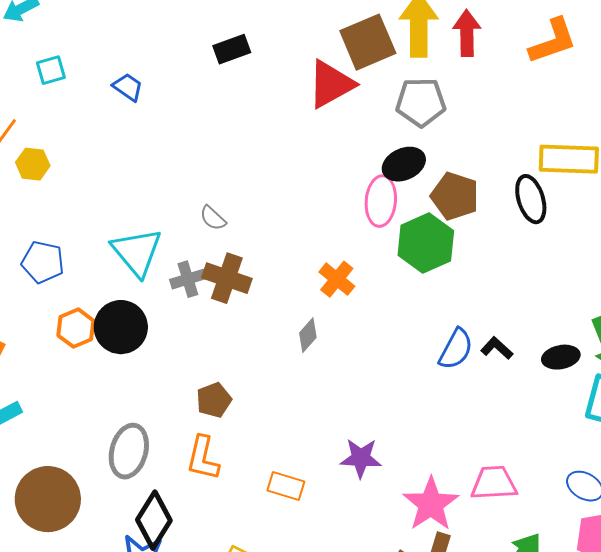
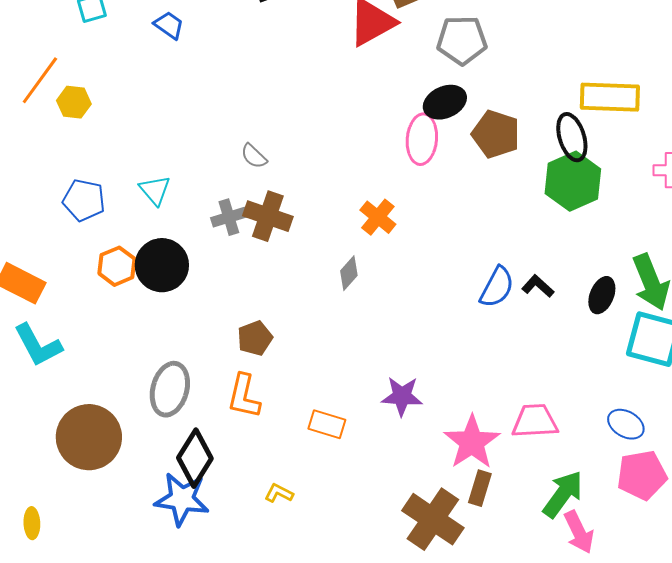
green hexagon: (426, 243) -> (573, 181), moved
cyan triangle: (137, 252) -> (155, 190), moved, size x0.6
black ellipse: (561, 357) -> (602, 295), turned -57

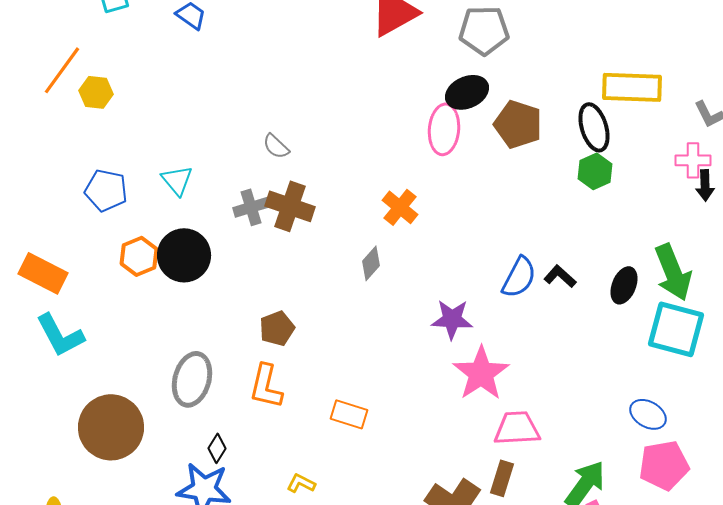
green hexagon: (573, 181) -> (595, 171), size x0.6
purple star: (402, 396) -> (452, 319), moved
pink trapezoid: (535, 421) -> (517, 428), moved
pink star: (472, 442) -> (481, 373), moved
black diamond: (195, 458) -> (217, 448), size x0.5

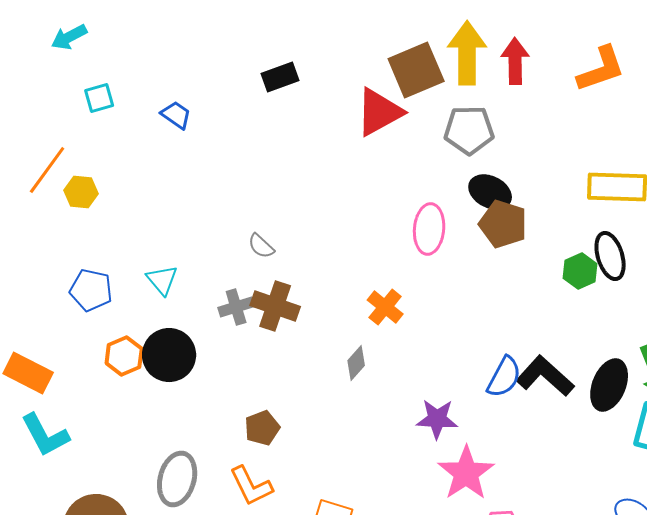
black ellipse: (467, 92) -> (490, 192), moved, turned 51
black ellipse: (594, 127) -> (610, 256), moved
black L-shape: (560, 276) -> (545, 376), size x1.8
black ellipse: (624, 285) -> (609, 385), size x1.4
orange L-shape: (266, 386) -> (251, 486), turned -39

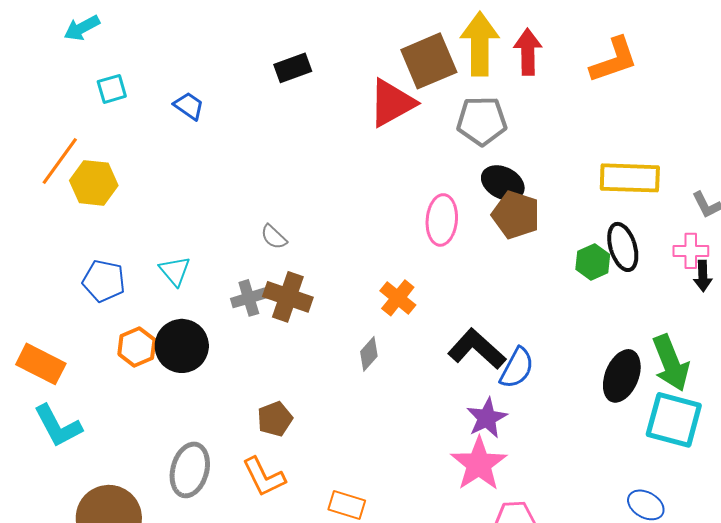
yellow hexagon: (81, 192) -> (94, 183), size x1.4
black L-shape: (545, 376) -> (477, 349), moved
purple star: (437, 419) -> (487, 418), moved, turned -30

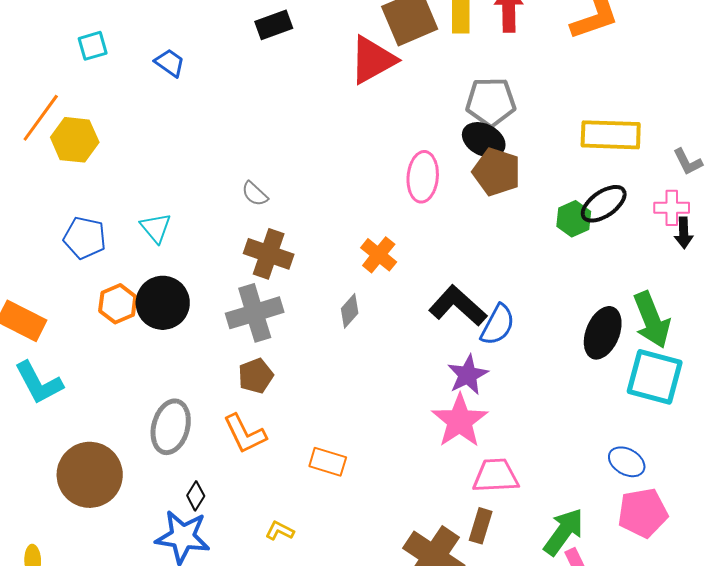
gray pentagon: (482, 121) -> (491, 102), moved
black ellipse: (623, 247) -> (604, 204), turned 72
gray cross: (249, 298) -> (255, 313), moved, size x1.6

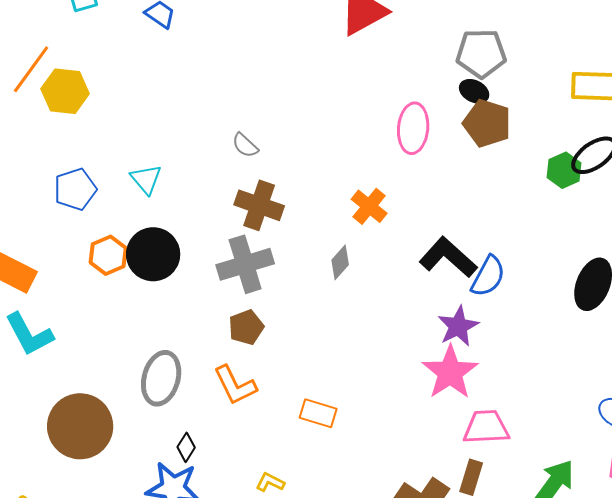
black ellipse: (484, 140) -> (474, 91), size x0.7
blue pentagon: (85, 238) -> (75, 189), turned -30

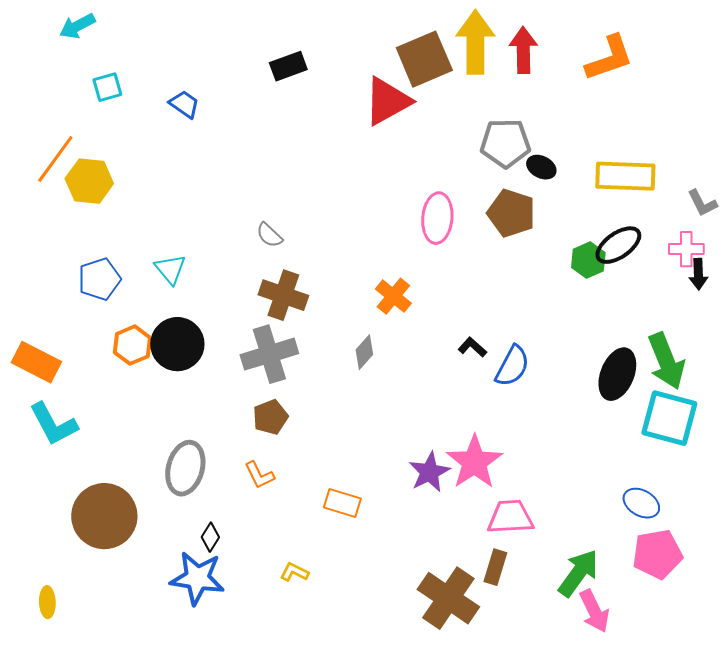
black ellipse: (474, 91) -> (541, 167), moved
black L-shape: (448, 257) -> (472, 347), size x0.5
purple star: (458, 326) -> (429, 472), moved
orange L-shape: (235, 385) -> (259, 475), size x0.7

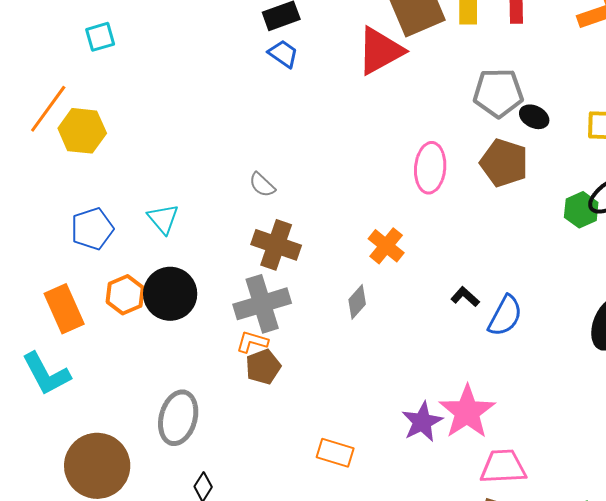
blue trapezoid: (184, 104) -> (283, 54), moved
orange rectangle: (36, 362) -> (64, 309), moved, turned 39
orange L-shape: (259, 475) -> (252, 342), moved, turned 132

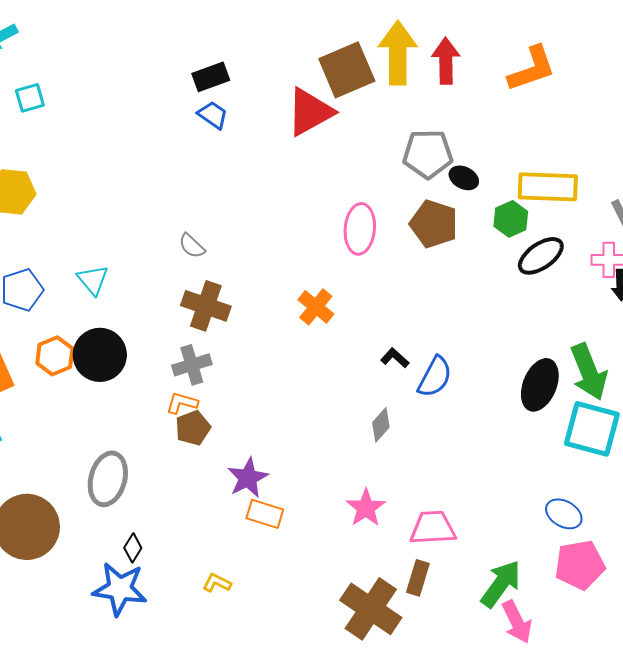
green hexagon: (581, 210) -> (511, 219), moved
gray diamond: (357, 302) -> (381, 425), moved
gray cross: (262, 304) -> (192, 365), size x0.7
pink star: (467, 412) -> (366, 508), moved, size x0.7
purple star: (422, 422) -> (248, 478), moved

